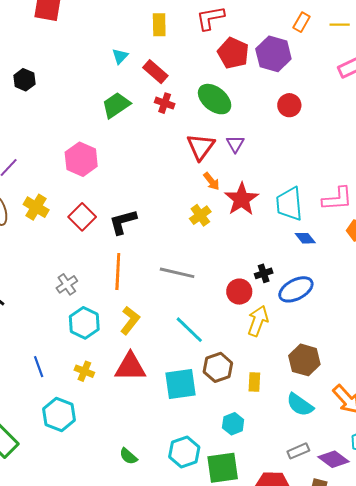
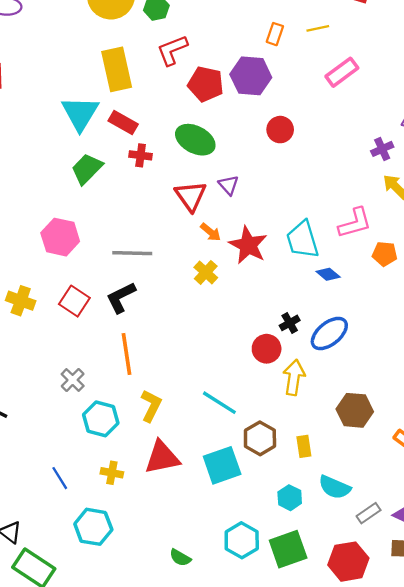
yellow rectangle: (159, 25) -> (117, 69), size x1.6
cyan triangle: (120, 56) -> (80, 113), size x2.0
gray line: (177, 273) -> (132, 253), moved
cyan semicircle: (300, 405) -> (335, 487), moved

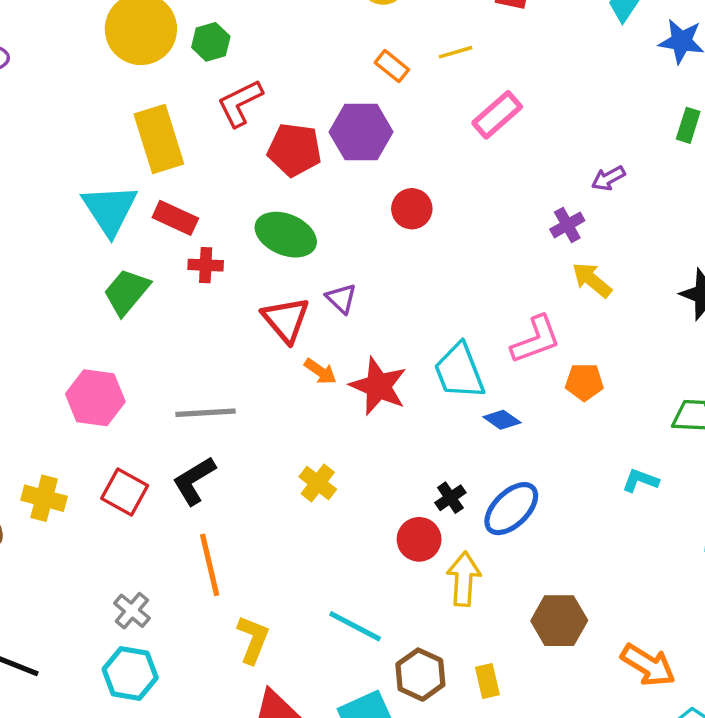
orange rectangle: (275, 34) -> (392, 66), turned -65
yellow cross: (206, 272) -> (318, 483), moved
cyan hexagon: (101, 419) -> (130, 674), moved

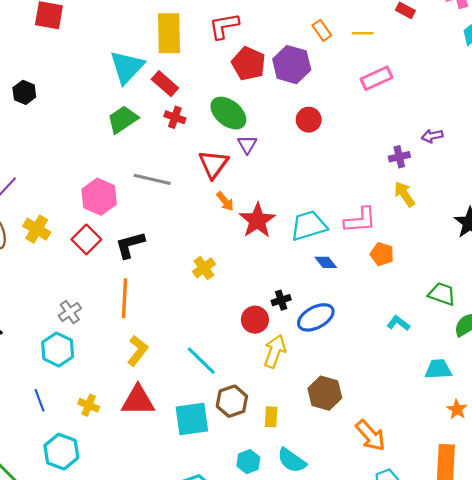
purple triangle: (341, 298) -> (247, 145), moved
cyan trapezoid: (459, 371) -> (309, 226), turned 78
pink hexagon: (95, 398) -> (99, 197), moved
gray line: (205, 413) -> (152, 179), moved

